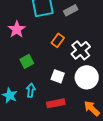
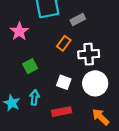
gray rectangle: (71, 10) -> (78, 19), moved
white cross: (81, 50) -> (89, 54), turned 36

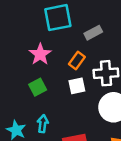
pink star: (19, 31) -> (40, 54), moved
white square: (64, 82) -> (77, 86), moved, turned -32

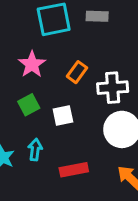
gray rectangle: (93, 33) -> (97, 16), moved, turned 30
white square: (77, 86) -> (63, 115), moved

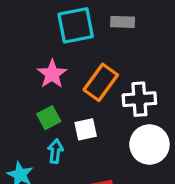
orange rectangle: (77, 72) -> (101, 82), size x1.5
cyan arrow: (35, 150) -> (55, 151), moved

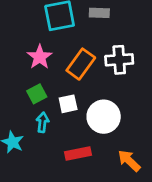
white cross: (139, 99) -> (119, 60), moved
white circle: (149, 144) -> (104, 117), moved

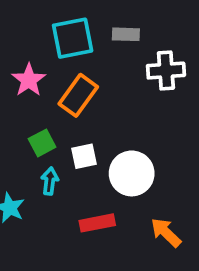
pink star: (40, 57) -> (29, 80), moved
white cross: (119, 60) -> (166, 71), moved
orange rectangle: (81, 64) -> (78, 95), moved

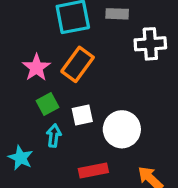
pink star: (29, 80) -> (36, 68), moved

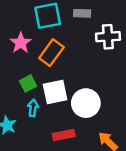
pink star: (36, 68) -> (21, 43), moved
white square: (82, 115) -> (55, 92), size x1.5

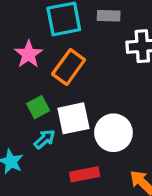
cyan arrow: (33, 108) -> (45, 139), turned 42

